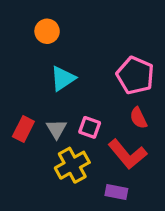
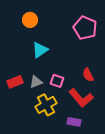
pink pentagon: (135, 75) -> (85, 28), moved
red rectangle: (23, 129) -> (15, 82), turned 42
gray triangle: (57, 129) -> (36, 82), turned 40

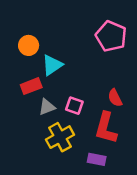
orange circle: (30, 20) -> (29, 45), moved
red rectangle: (15, 82) -> (31, 86), moved
red L-shape: (81, 98) -> (106, 128), turned 55

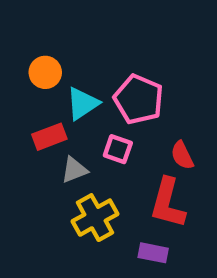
pink pentagon: (111, 36) -> (139, 99), moved
pink square: (74, 106) -> (118, 149), moved

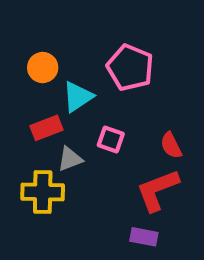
pink pentagon: (139, 99) -> (130, 68), moved
red L-shape: (168, 203) -> (157, 190), turned 54
yellow cross: (95, 218) -> (43, 192), moved, turned 30

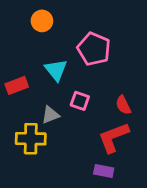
orange circle: (43, 68) -> (42, 21), moved
cyan triangle: (78, 97) -> (56, 70), turned -35
red rectangle: (47, 128) -> (17, 85), moved

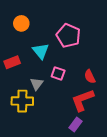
orange circle: (42, 21) -> (21, 23), moved
gray triangle: (50, 115) -> (37, 84), turned -32
purple rectangle: (104, 171) -> (75, 125), turned -64

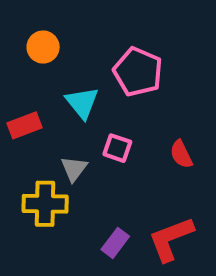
red L-shape: (83, 100) -> (171, 239), moved
purple rectangle: (75, 125) -> (115, 243), moved

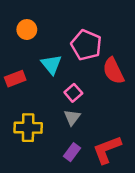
pink square: (117, 148) -> (73, 93), turned 30
red semicircle: (181, 154) -> (113, 71), moved, size x1.5
gray triangle: (74, 169) -> (72, 117), moved

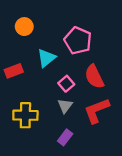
cyan triangle: (51, 64) -> (46, 58), turned 30
red semicircle: (113, 71) -> (94, 77), moved
red L-shape: (107, 150) -> (97, 111), moved

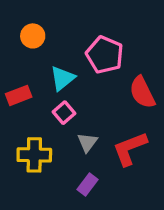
red semicircle: (94, 77) -> (142, 92), moved
pink square: (66, 84) -> (64, 113), moved

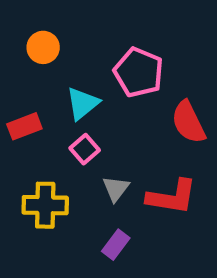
red L-shape: (130, 149) -> (172, 197), turned -150

